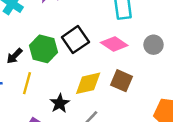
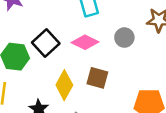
yellow diamond: (88, 83) -> (64, 85), turned -40

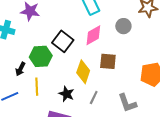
pink diamond: (85, 42) -> (93, 35), turned -45

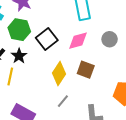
green hexagon: (41, 56) -> (19, 30), moved
black star: (67, 94) -> (19, 56), moved

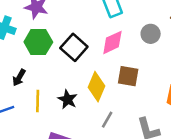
black star: (19, 56) -> (68, 99), moved

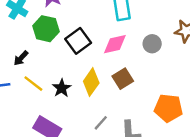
brown square: (128, 76) -> (123, 79), turned 36
yellow line: (38, 101) -> (33, 84), turned -66
gray line: (107, 120) -> (101, 123), moved

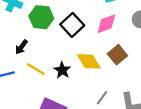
yellow diamond: (91, 82) -> (89, 61), turned -60

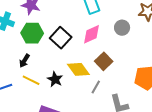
black arrow: (21, 47) -> (24, 61), moved
gray line: (102, 98) -> (96, 87), moved

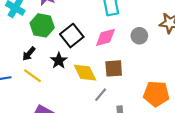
brown square: (104, 61) -> (114, 68), turned 30
black star: (55, 79) -> (59, 61), moved

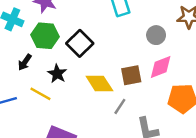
pink diamond: (105, 37) -> (161, 67), moved
black arrow: (29, 54) -> (25, 62), moved
black star: (59, 61) -> (57, 74), moved

